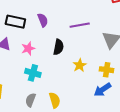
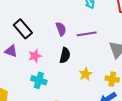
purple semicircle: (43, 20) -> (61, 29), moved
black rectangle: (15, 22) -> (23, 29), turned 36

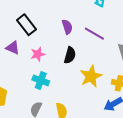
purple line: (87, 34) -> (94, 34), turned 36
yellow star: (86, 74) -> (91, 76), size x1.5

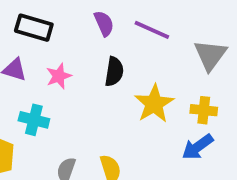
black rectangle: (27, 25) -> (34, 28), turned -30
cyan cross: (41, 80) -> (34, 120), moved

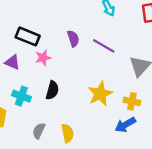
black semicircle: (114, 72) -> (52, 90), moved
pink star: (59, 76) -> (43, 58), moved

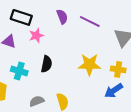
yellow star: (100, 94) -> (89, 64), turned 30
gray semicircle: (39, 131) -> (37, 101), turned 48

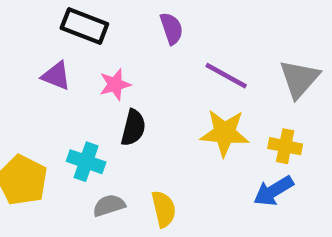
purple line: (90, 22) -> (226, 76), moved
pink star: (36, 36) -> (115, 84), moved
cyan cross: (19, 71) -> (86, 162), moved

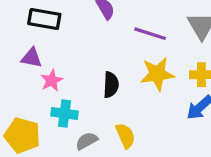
pink star: (115, 84) -> (52, 80), moved
black semicircle: (133, 128) -> (111, 85), moved

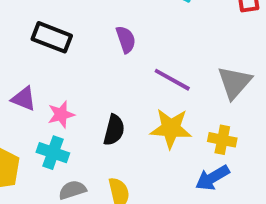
purple triangle: (32, 58) -> (24, 99), moved
pink star: (52, 80) -> (61, 114), moved

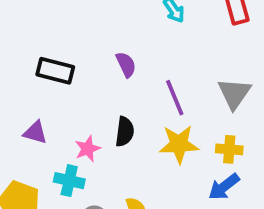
purple line: (172, 80) -> (175, 98), turned 45
pink star: (61, 114) -> (88, 149), moved
black semicircle: (114, 130) -> (125, 132), moved

